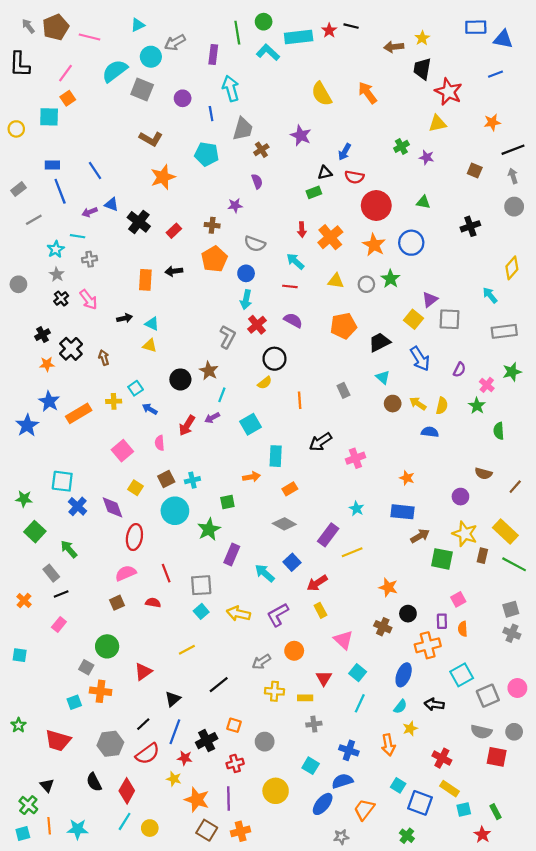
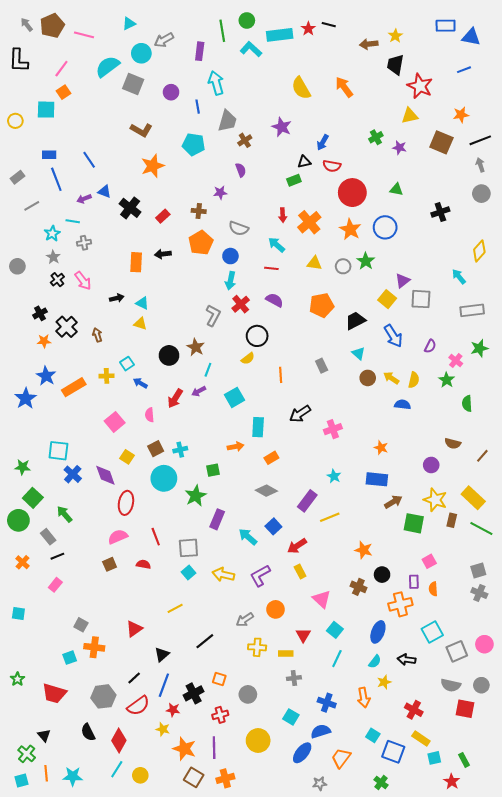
brown square: (475, 170) -> (441, 142), moved, size x1.6
green circle: (107, 646) -> (18, 520), moved

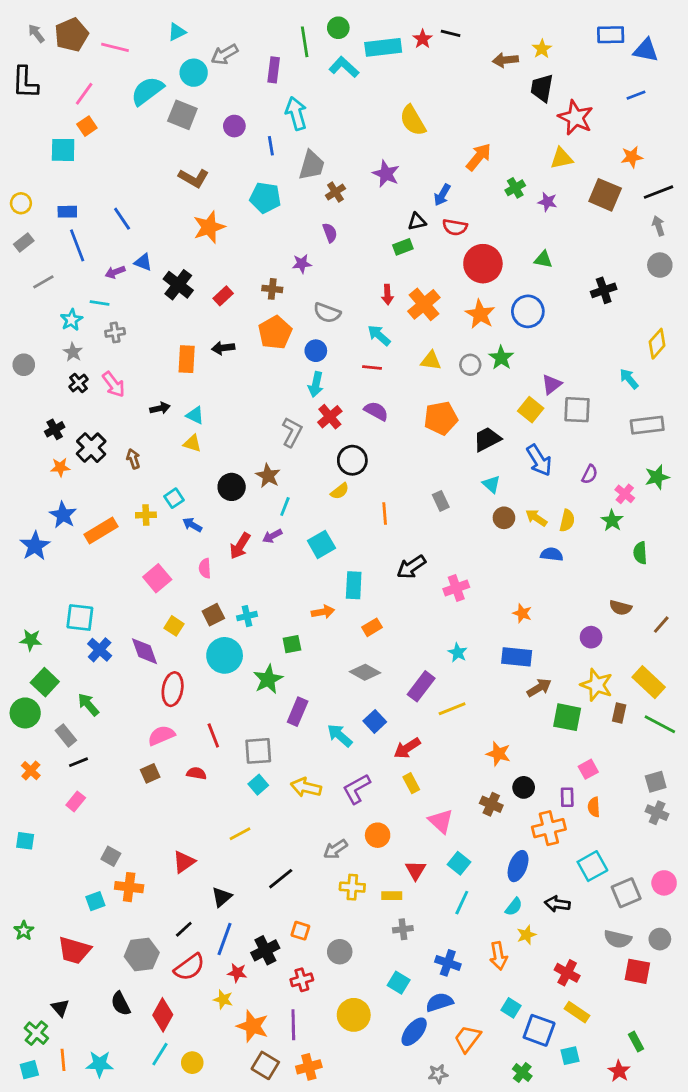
orange arrow: (344, 87) -> (479, 157), moved, turned 75
yellow circle: (15, 121) -> (21, 203), moved
cyan square: (434, 758) -> (570, 1056), moved

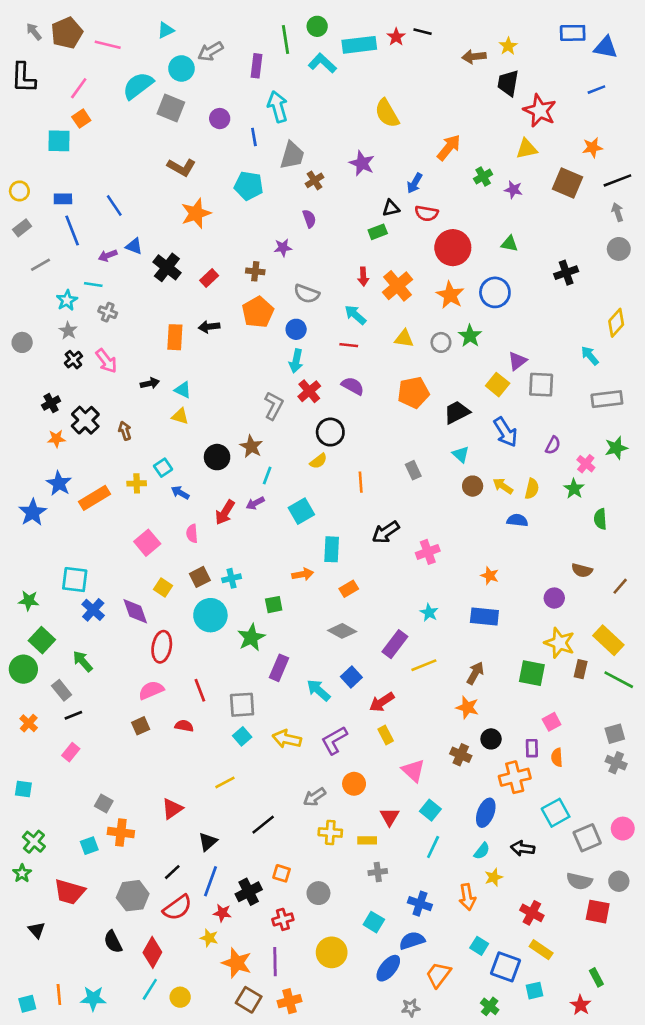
gray cross: (115, 332) -> (108, 312), turned 30
brown arrow: (539, 688) -> (475, 673), moved, turned -30
black triangle: (60, 1008) -> (37, 930), moved
green cross: (36, 1033) -> (34, 842), moved

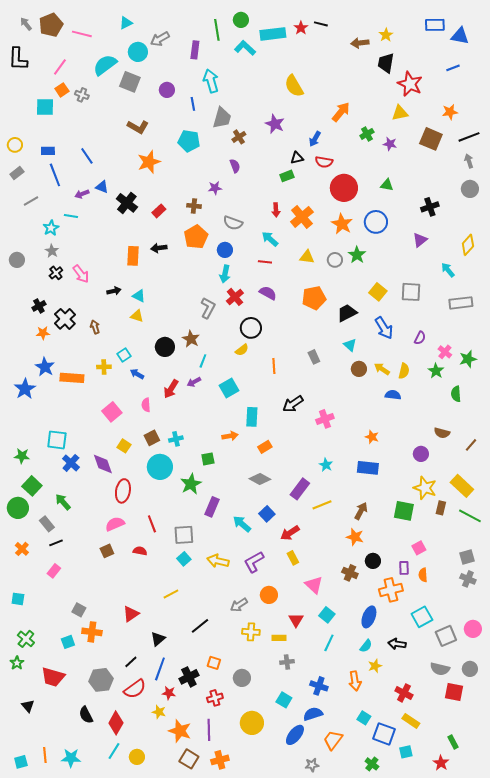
gray cross: (108, 312) -> (82, 95), moved
purple triangle: (517, 361) -> (420, 240), moved
green star: (616, 448) -> (468, 359), moved
orange rectangle: (95, 498) -> (72, 378), turned 35

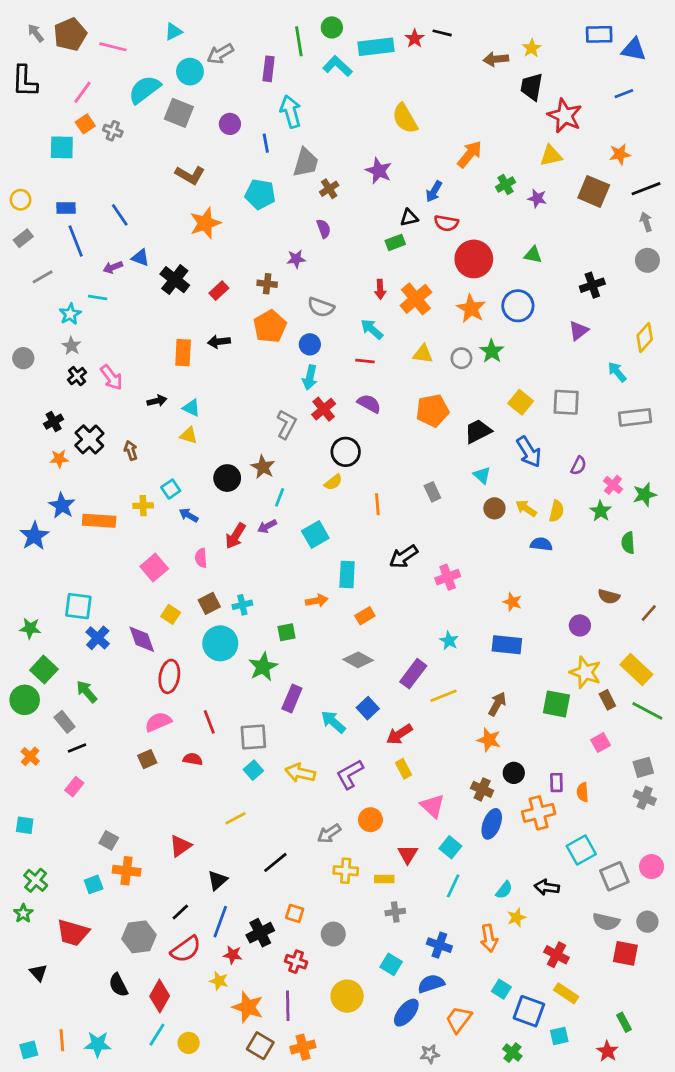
brown rectangle: (441, 508) -> (607, 700), turned -40
pink square: (419, 548) -> (601, 743), moved
blue ellipse: (369, 617) -> (492, 824), moved
red cross: (215, 698) -> (296, 962), turned 35

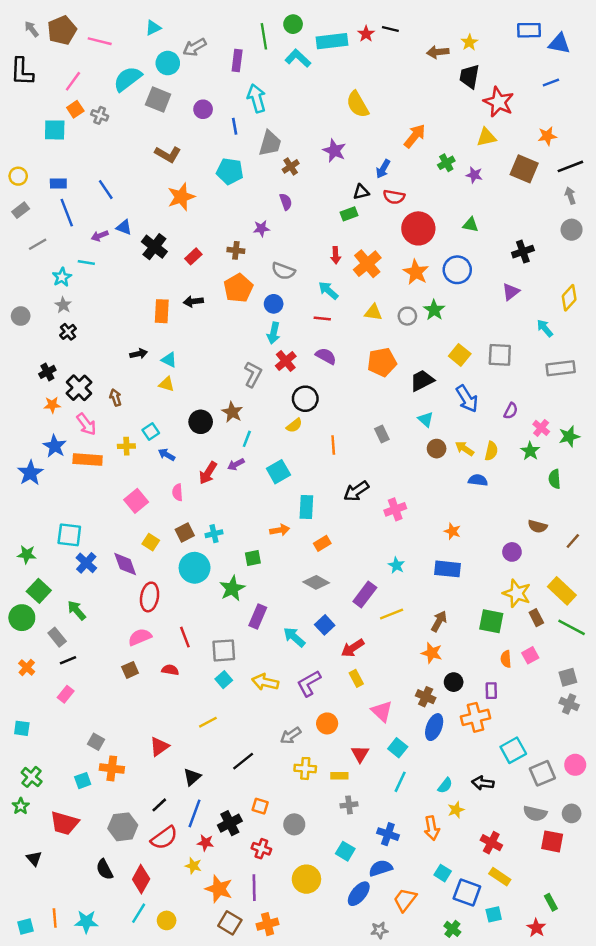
pink arrow: (111, 377) -> (86, 424), moved
orange semicircle: (583, 792) -> (506, 659), moved

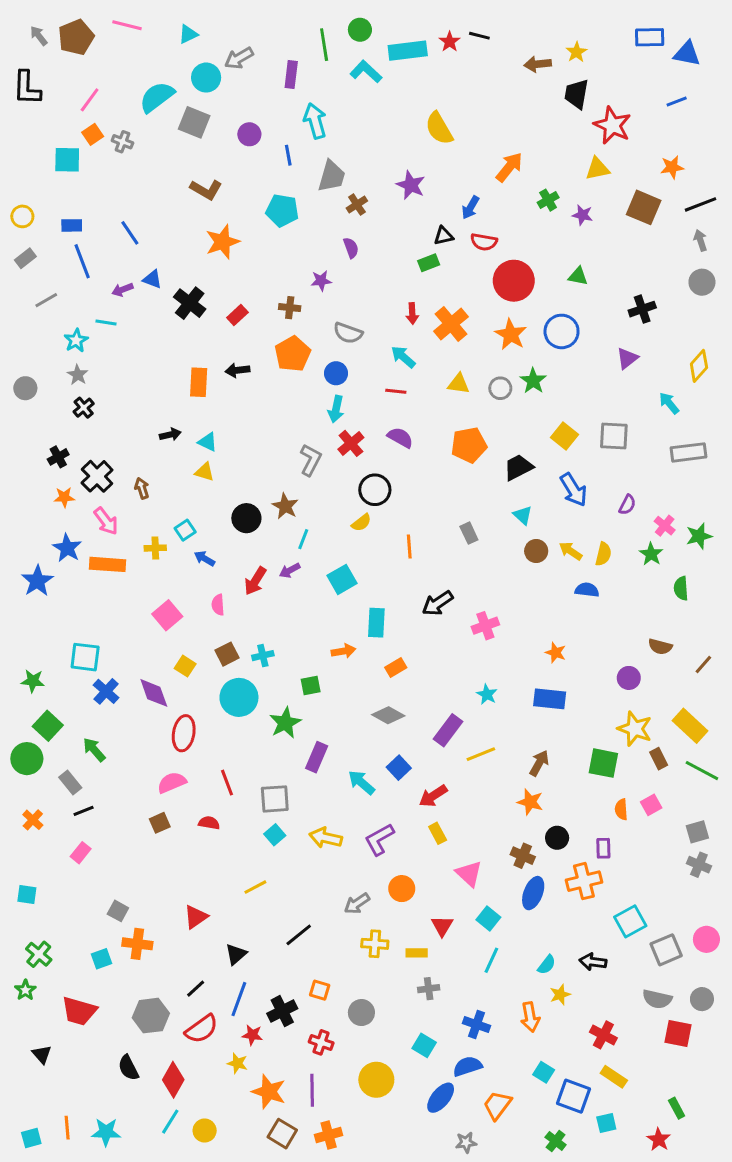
pink line: (100, 41) -> (127, 25), moved

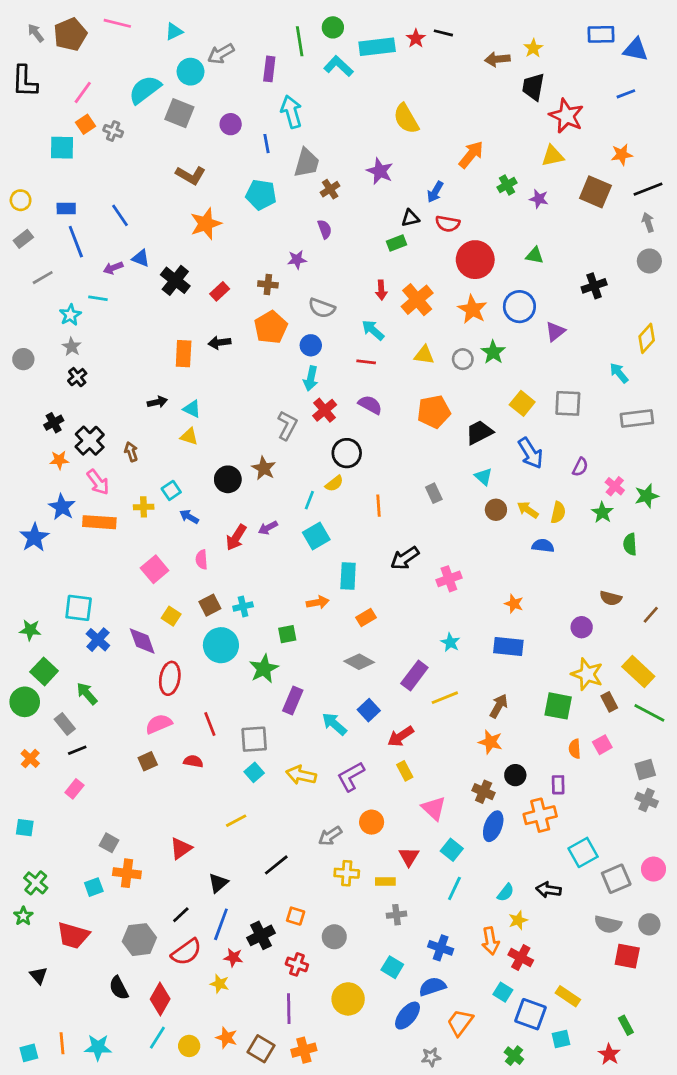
purple triangle: (627, 358) -> (555, 331), moved
cyan line: (303, 539) -> (309, 500), moved
red cross: (603, 1035) -> (521, 958), moved
orange star: (269, 1092) -> (226, 1038), moved, size x0.7

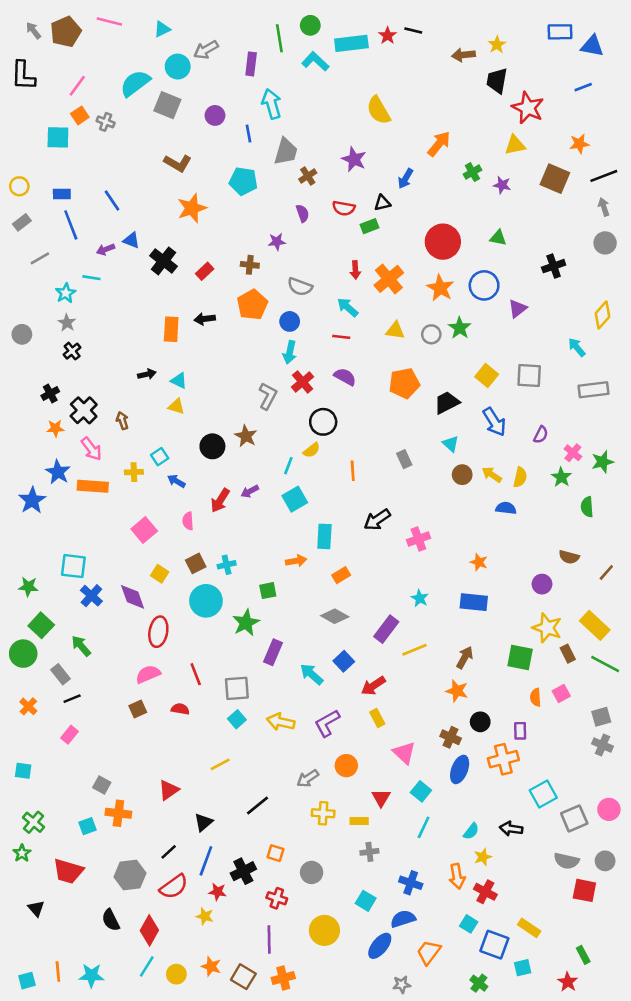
red semicircle: (448, 224) -> (344, 208), moved

